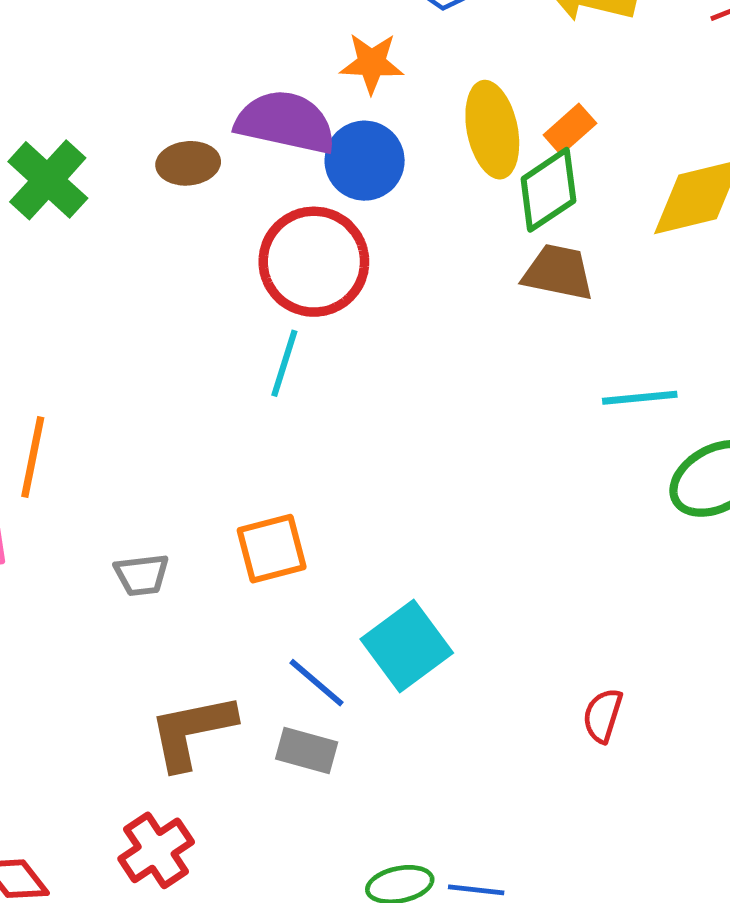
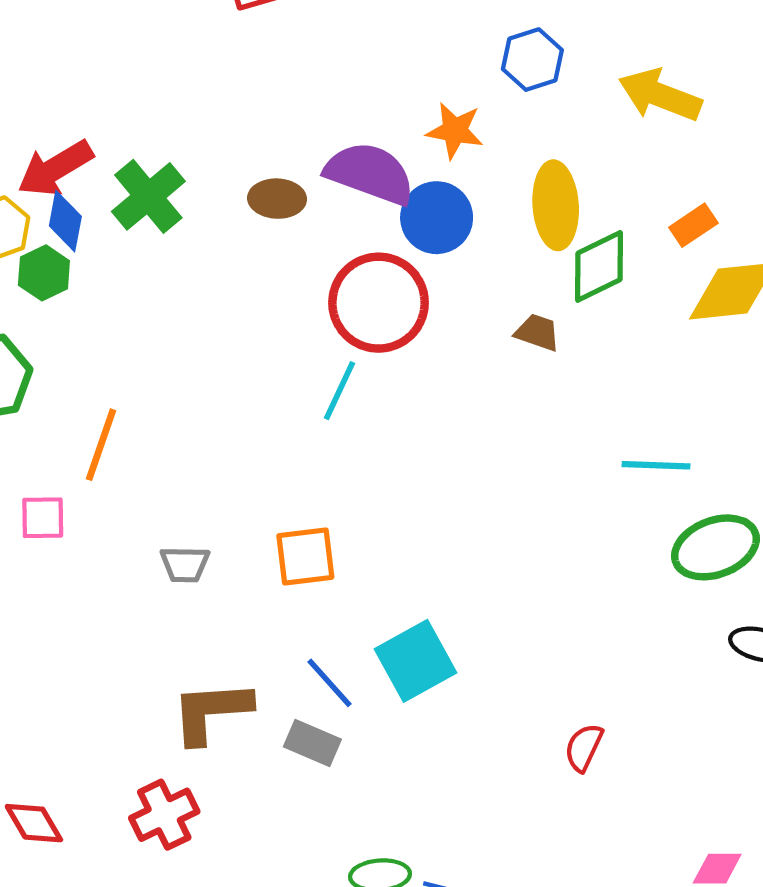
orange rectangle: (570, 129) -> (693, 225), moved
brown trapezoid: (558, 272) -> (537, 332), moved, size x0.7

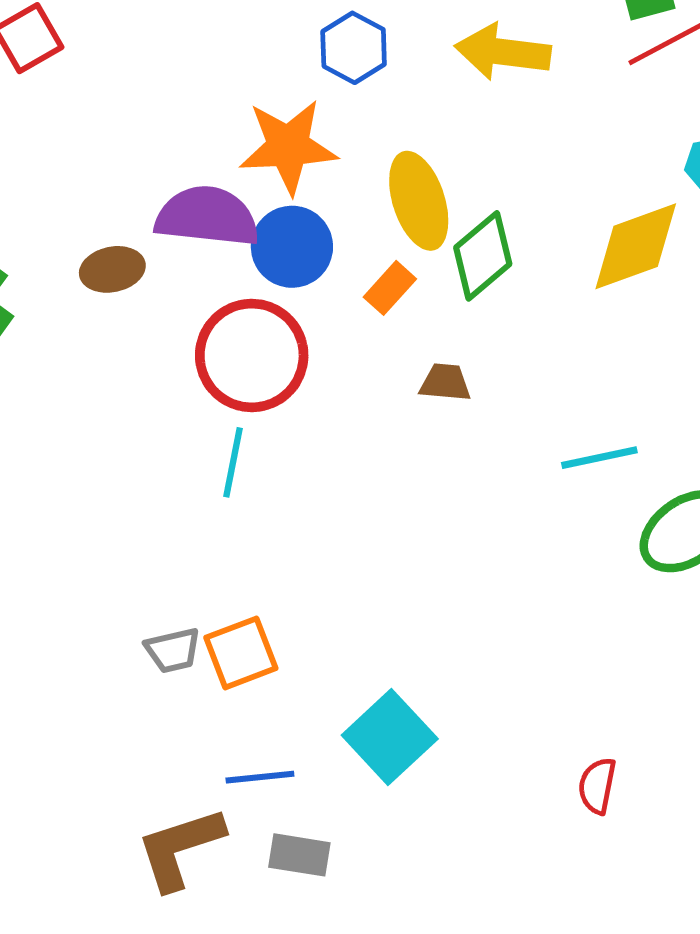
orange star: (455, 131) -> (288, 147), size x1.5
orange rectangle: (693, 225) -> (390, 288), moved
brown trapezoid: (537, 332) -> (445, 382), moved
gray trapezoid: (185, 564) -> (173, 650), moved
blue line: (330, 683) -> (260, 777), moved, turned -40

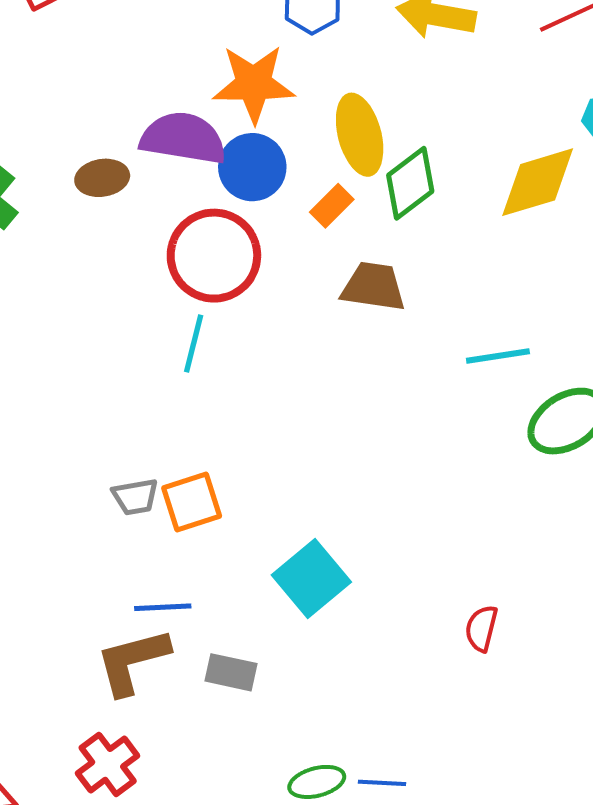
brown trapezoid: (445, 382) -> (373, 287), size x1.5
blue line: (260, 777) -> (163, 607), moved

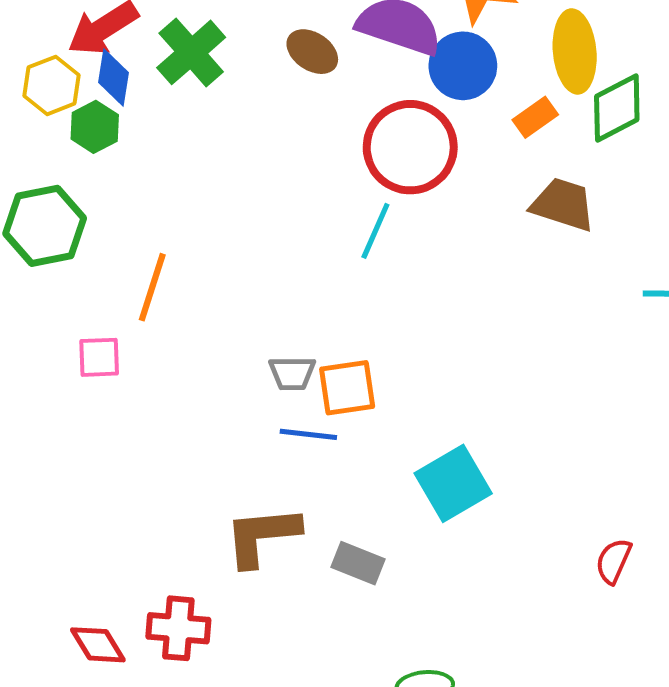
brown ellipse: (102, 178) -> (312, 52), turned 33
blue line: (163, 607) -> (308, 434), moved
red cross: (108, 764) -> (178, 628), moved, turned 32

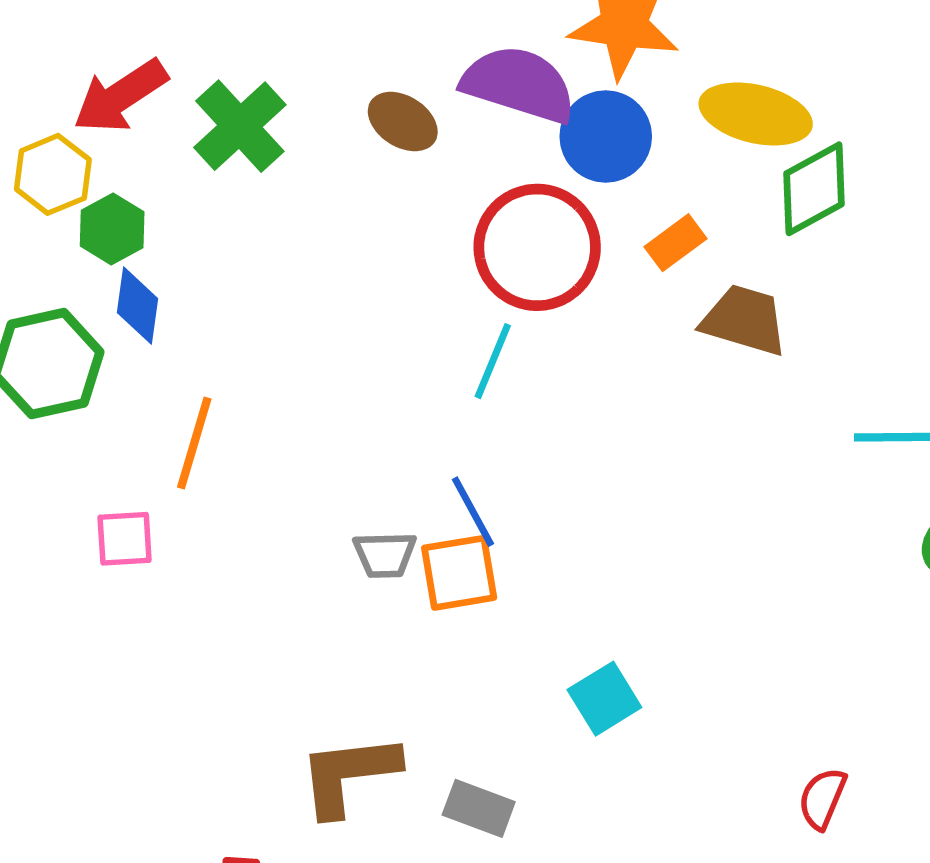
yellow ellipse: (575, 51) -> (756, 114), turned -70
blue diamond: (114, 78) -> (138, 306), moved
orange rectangle: (535, 117) -> (675, 243), moved
blue line: (308, 434) -> (473, 512), moved, turned 56
cyan square: (453, 483) -> (604, 699), size x0.7

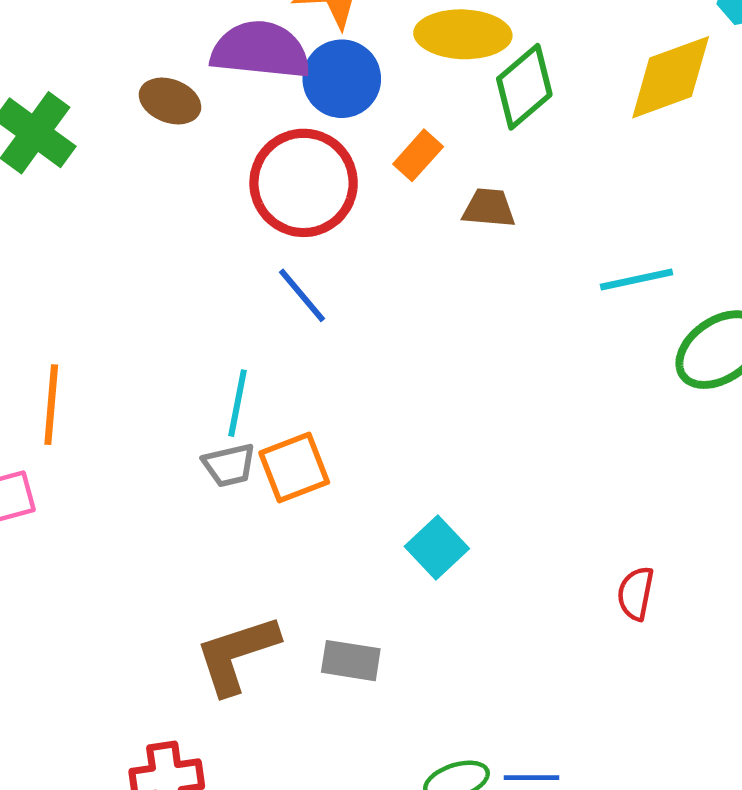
brown trapezoid: (744, 320) -> (489, 208), size x0.7
cyan line: (493, 361) -> (237, 403), moved
blue line: (473, 512) -> (302, 295), moved

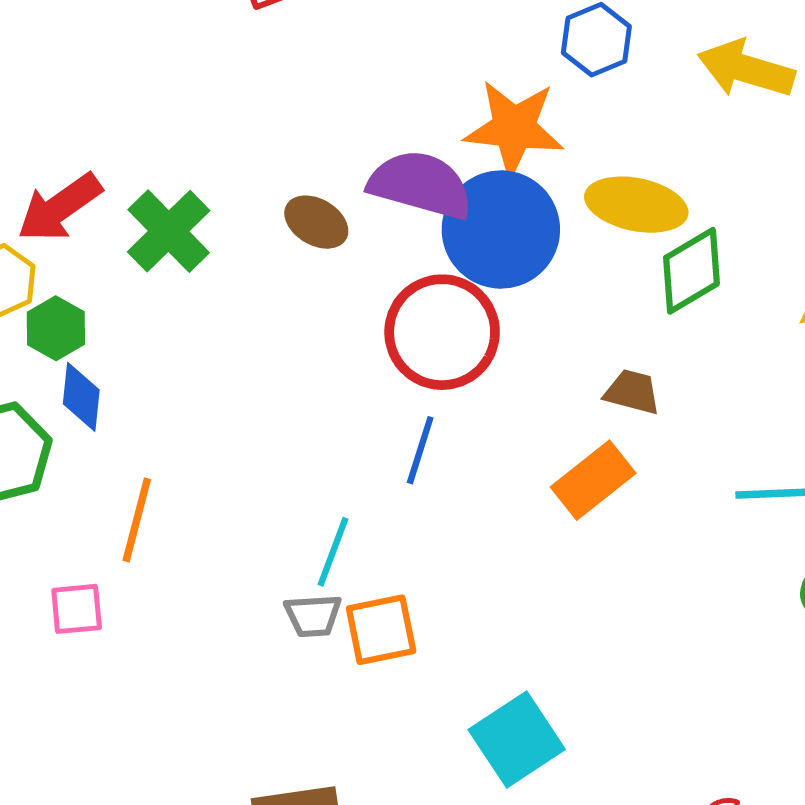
blue circle: (342, 79) -> (501, 229), size x1.4
orange rectangle: (418, 155) -> (593, 480), moved, size x1.5
blue line: (302, 295) -> (420, 450), turned 48
cyan square: (437, 547) -> (517, 739), size x1.4

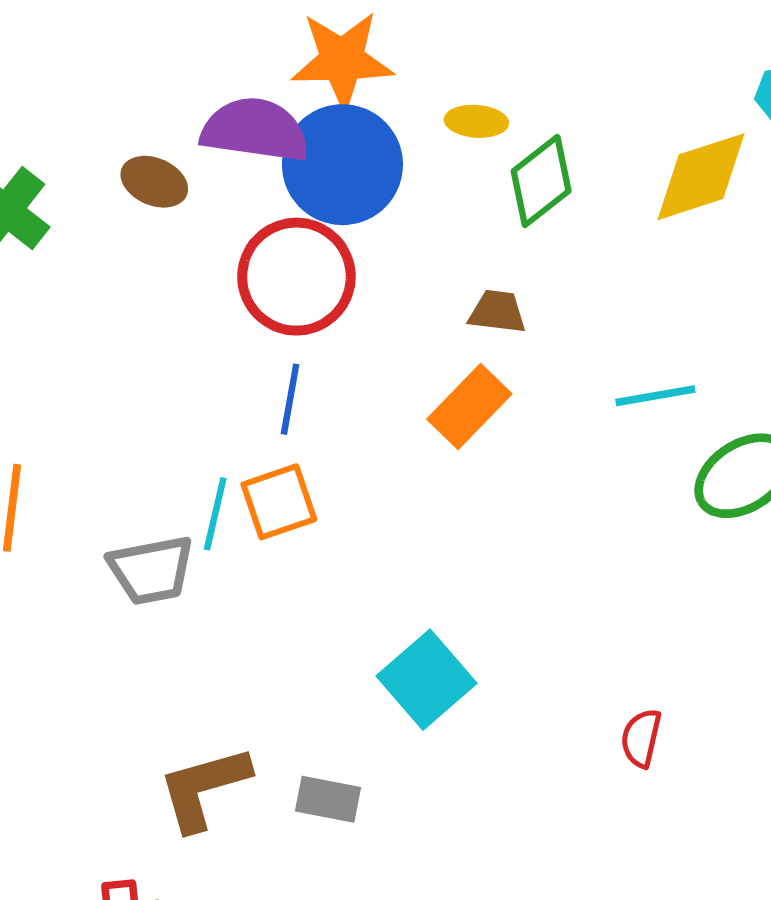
yellow ellipse: (636, 205) -> (476, 121), size x0.6
gray trapezoid: (313, 616) -> (151, 570), moved, size x1.5
orange square: (381, 630) -> (279, 502), moved

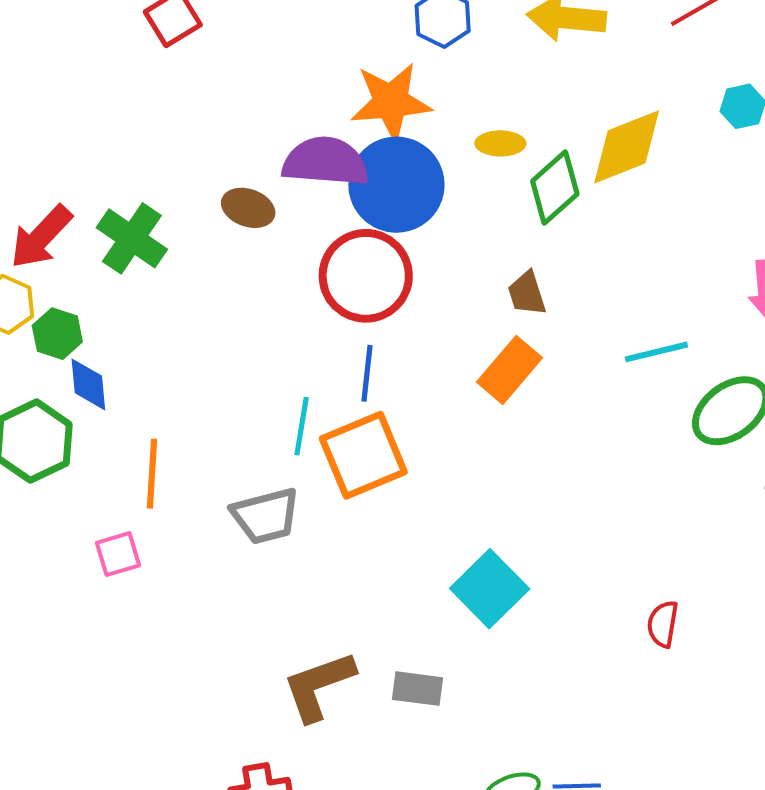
yellow diamond: (701, 177) -> (627, 147), moved
brown trapezoid: (497, 312) -> (527, 293), turned -111
orange square: (279, 502) -> (363, 455), size x1.4
cyan line: (215, 514) -> (302, 426), moved

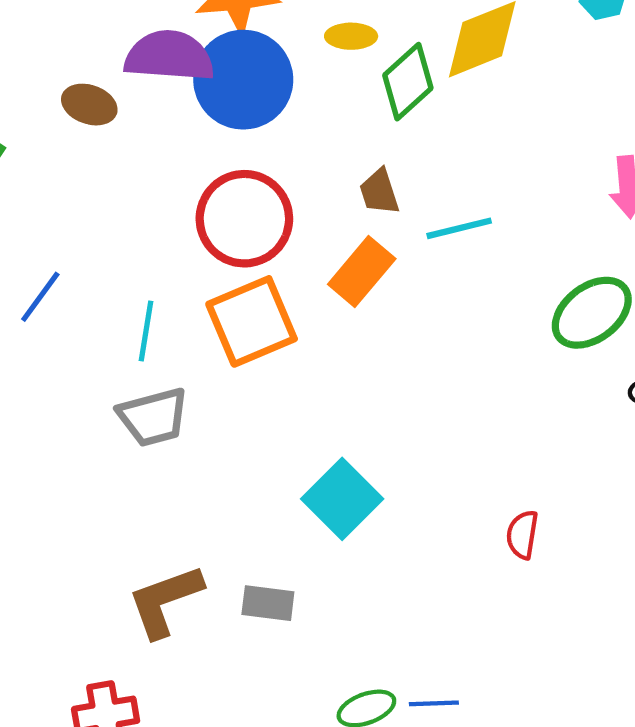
red circle: (366, 276) -> (244, 219), moved
cyan line: (656, 352) -> (459, 228), moved
blue line: (367, 373) -> (40, 297), moved, turned 30
orange square: (363, 455) -> (252, 321), moved
gray trapezoid: (266, 516) -> (153, 417), moved

